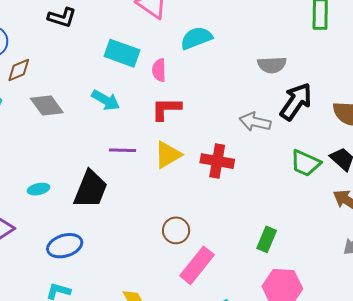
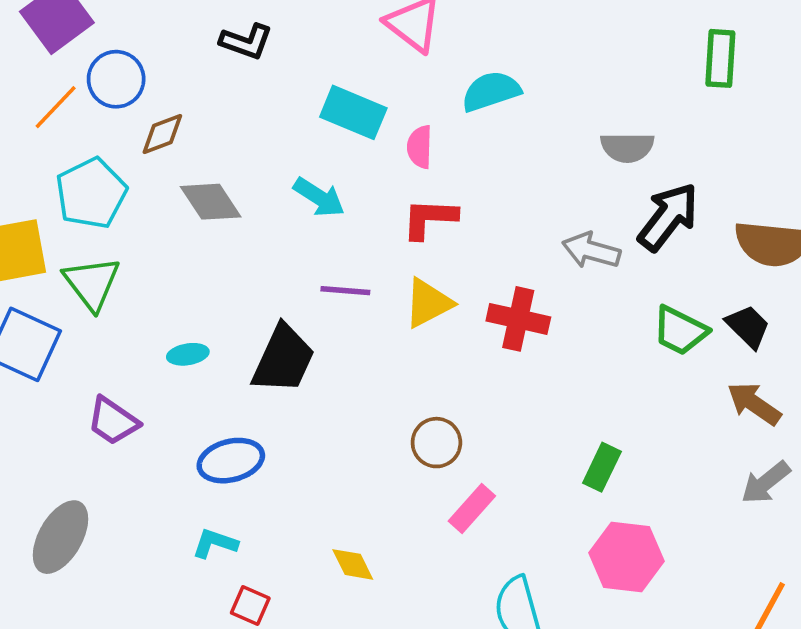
pink rectangle: (197, 265) -> (472, 508), size x0.7

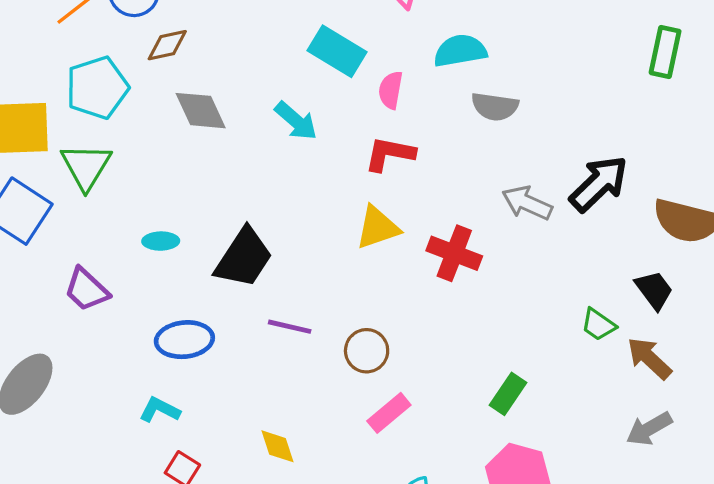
gray semicircle: (627, 147) -> (495, 107), moved
purple line: (345, 291) -> (290, 327), moved
green trapezoid: (680, 331) -> (598, 325), moved, size x0.7

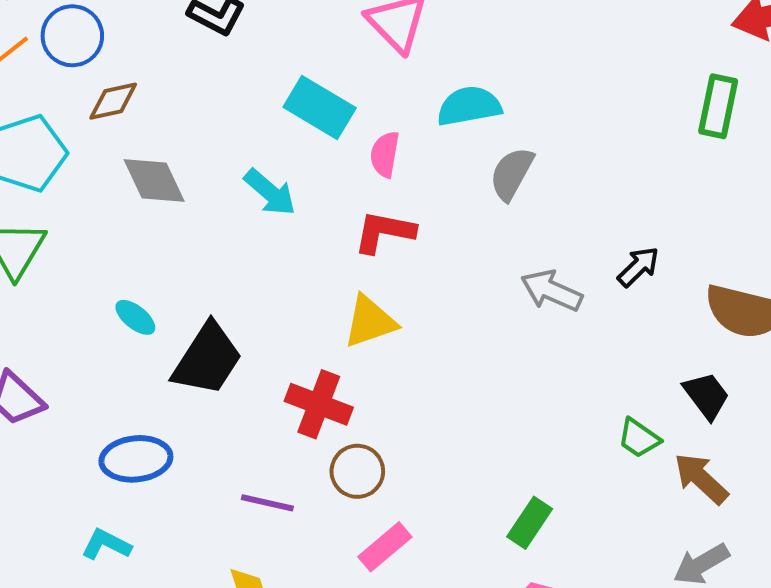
gray semicircle: (495, 107) -> (512, 174), turned 111
black arrow: (599, 184) -> (638, 267), size x0.6
cyan ellipse: (161, 241) -> (135, 317), moved, turned 40
red cross: (454, 253) -> (319, 404), moved
purple line: (290, 327) -> (267, 503), moved

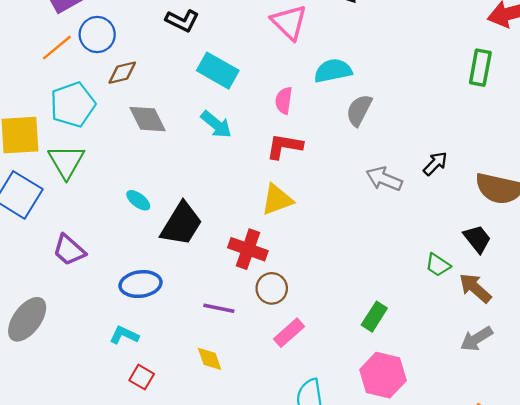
cyan rectangle: (320, 107) -> (218, 71), moved

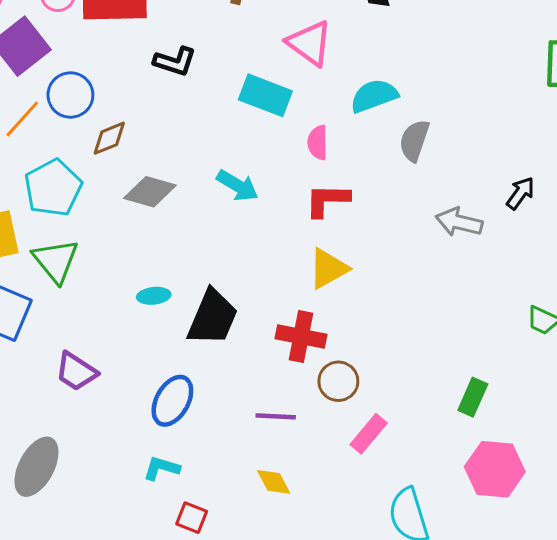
cyan rectangle: (218, 71) -> (265, 95), moved
gray diamond: (148, 119) -> (150, 192), turned -39
cyan ellipse: (138, 200) -> (154, 296), turned -35
blue ellipse: (141, 284) -> (172, 401), turned -45

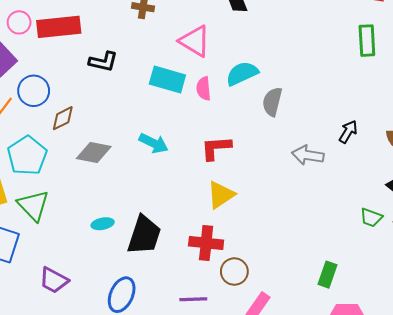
pink semicircle: (318, 142) -> (204, 89), moved

